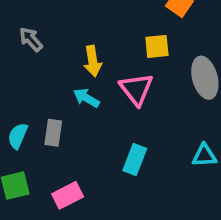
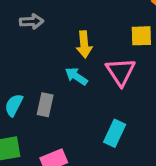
gray arrow: (31, 39) -> (32, 21), turned 125

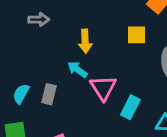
pink triangle: (121, 72) -> (103, 88), moved
cyan rectangle: (115, 133) -> (130, 107), moved

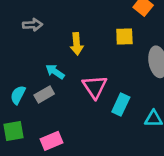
cyan arrow: (77, 70) -> (55, 72), moved
gray rectangle: (49, 94) -> (44, 94), turned 48

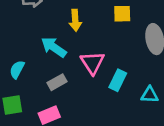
cyan arrow: (55, 72) -> (54, 47), size x1.4
gray rectangle: (44, 94) -> (57, 82), moved

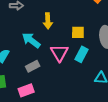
yellow square: (122, 14) -> (78, 32), moved
cyan rectangle: (118, 80) -> (81, 54), moved

